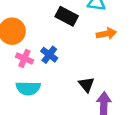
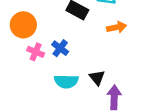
cyan semicircle: (28, 88) -> (66, 81), moved

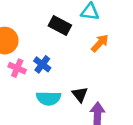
orange arrow: (117, 27) -> (100, 43), turned -36

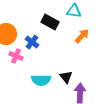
blue cross: (42, 64) -> (32, 42), moved

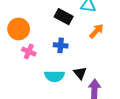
blue cross: (32, 42) -> (61, 45), moved, turned -32

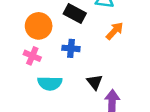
orange circle: (19, 29) -> (39, 26), moved
cyan semicircle: (54, 76) -> (50, 83), moved

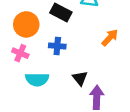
orange arrow: (115, 31) -> (110, 38), moved

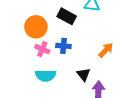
orange arrow: (110, 38) -> (106, 50), moved
pink cross: (20, 53) -> (42, 49), moved

